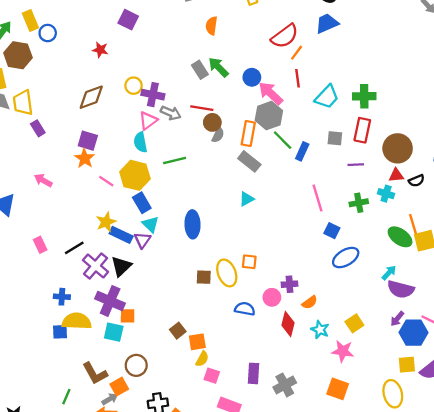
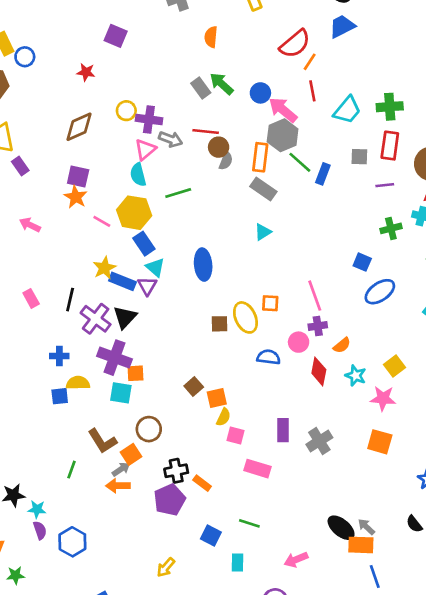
pink line: (318, 198) -> (315, 296), moved
black line: (74, 248) -> (70, 300), turned -42
yellow semicircle: (77, 321) -> (78, 383), size x0.7

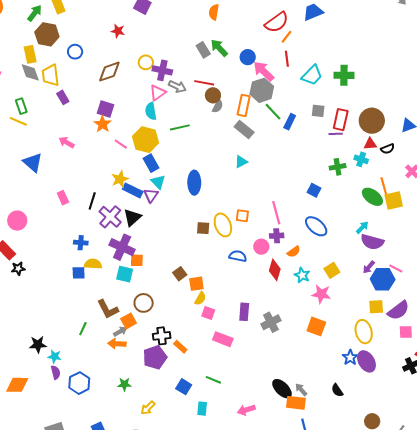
blue circle: (25, 57) -> (75, 52), moved
red rectangle: (390, 146) -> (341, 120), moved
blue ellipse: (380, 292) -> (316, 226), moved, turned 70
green star: (16, 575) -> (124, 384), moved

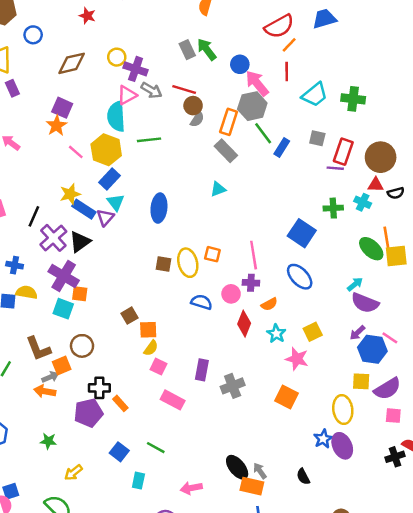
cyan semicircle: (151, 111) -> (116, 116), size x1.4
blue rectangle: (151, 163) -> (110, 179), turned 66
blue square: (314, 190) -> (302, 233), size x1.6

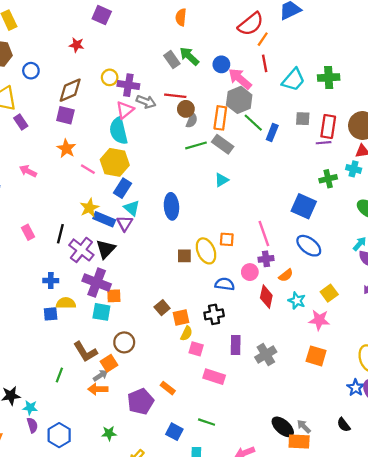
purple square: (62, 108) -> (65, 115), moved
green line: (149, 140) -> (196, 145), moved
black cross: (99, 388) -> (214, 314), moved

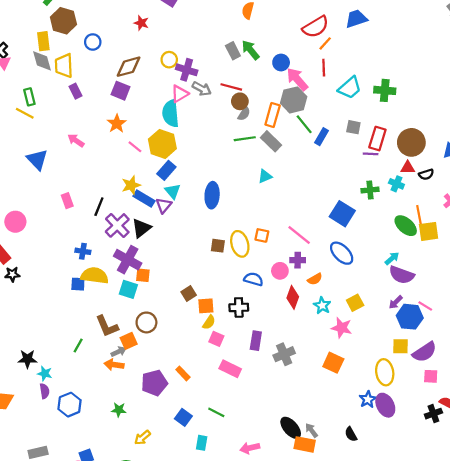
pink line: (264, 234) -> (299, 235), turned -40
yellow semicircle: (66, 303) -> (95, 276), size x1.4

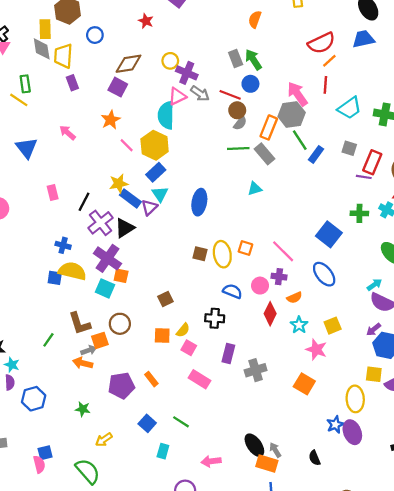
blue circle: (281, 62) -> (250, 84), moved
orange square: (206, 306) -> (162, 336), moved

